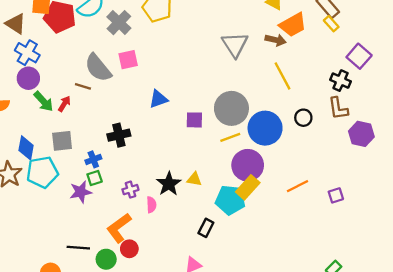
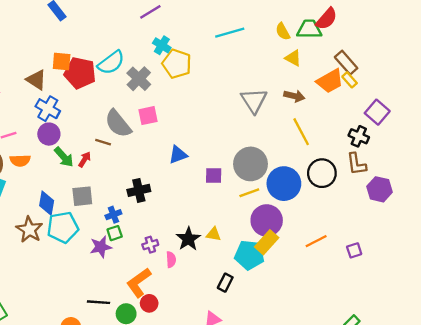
orange trapezoid: (293, 25) -> (330, 81), moved
black circle: (303, 118) -> (322, 173), size x1.6

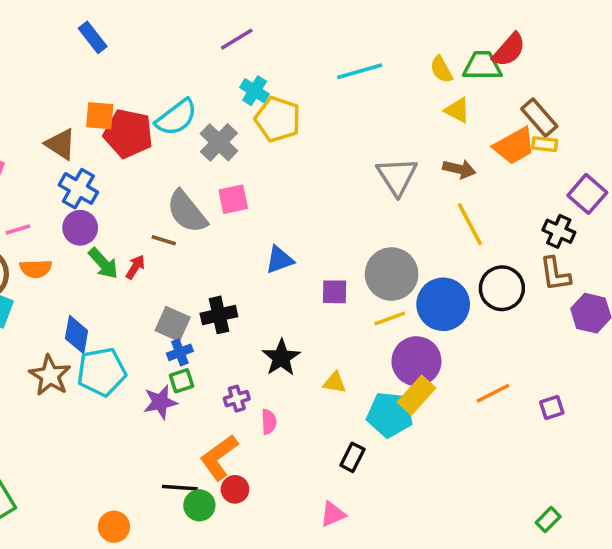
yellow rectangle: (350, 80) -> (545, 144), turned -42
gray square: (82, 196) -> (173, 324), moved, turned 30
black star: (188, 239) -> (281, 358), moved
black line: (98, 302) -> (180, 488), moved

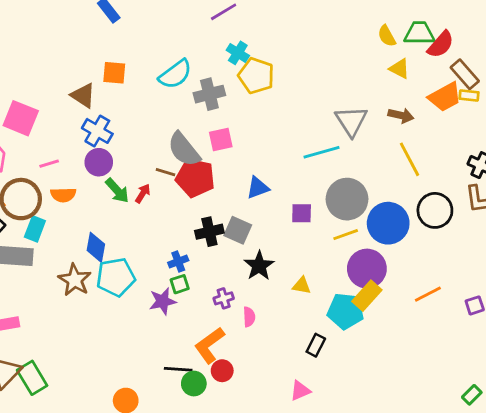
red semicircle: (509, 50) -> (441, 44), moved
cyan line: (360, 71) -> (321, 152), moved
red pentagon: (128, 133) -> (195, 178), moved
gray cross: (219, 142) -> (209, 94), turned 32
gray square: (173, 324) -> (238, 230), moved

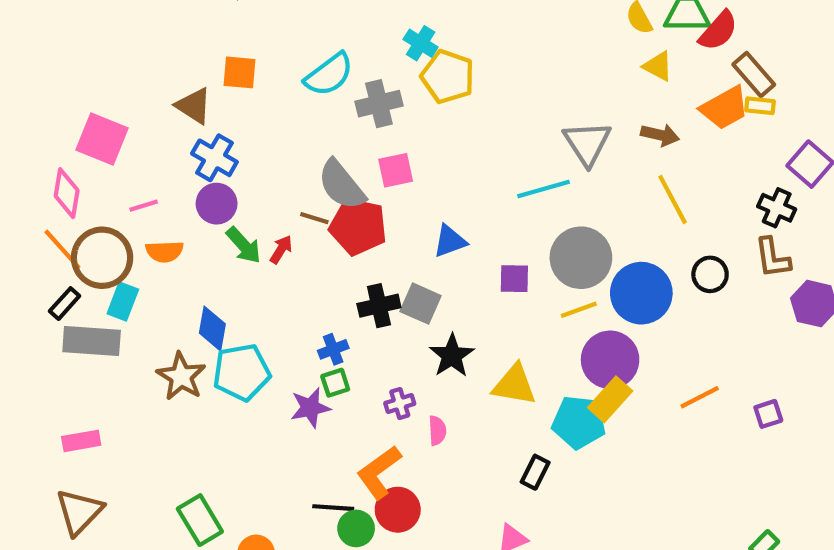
black circle: (435, 210) -> (710, 274), size x0.7
yellow triangle: (302, 286) -> (514, 385), size x1.6
red circle: (222, 371) -> (398, 510), size x1.4
green rectangle: (32, 378) -> (200, 520), moved

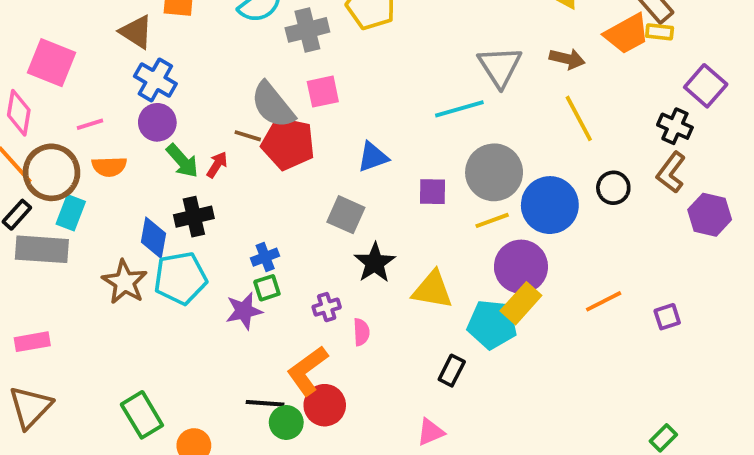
brown L-shape: (772, 258) -> (671, 172), turned 45
black cross: (379, 306) -> (194, 217), moved

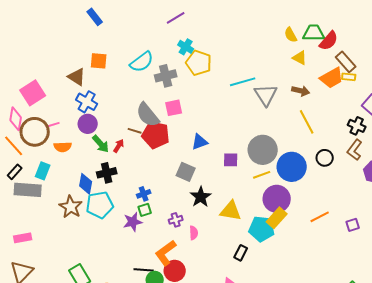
pink square: (51, 63) -> (33, 93), turned 35
cyan line: (459, 109) -> (243, 82), moved
brown circle: (51, 172) -> (35, 132), moved

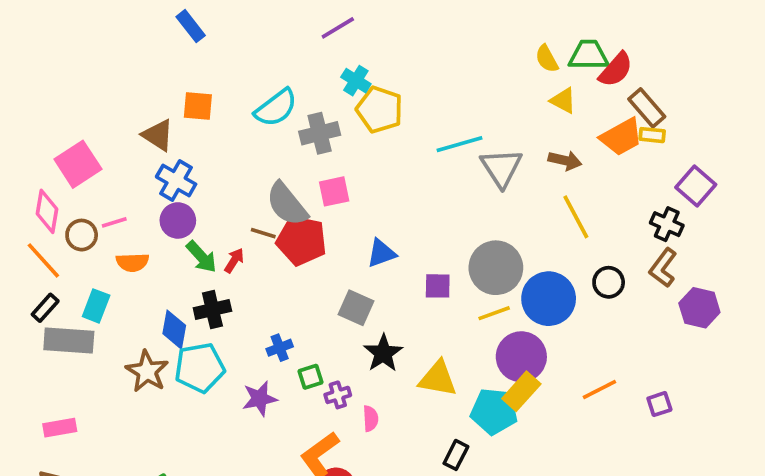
brown circle: (35, 132) -> (82, 235), size x0.6
green square: (145, 210) -> (311, 377), moved

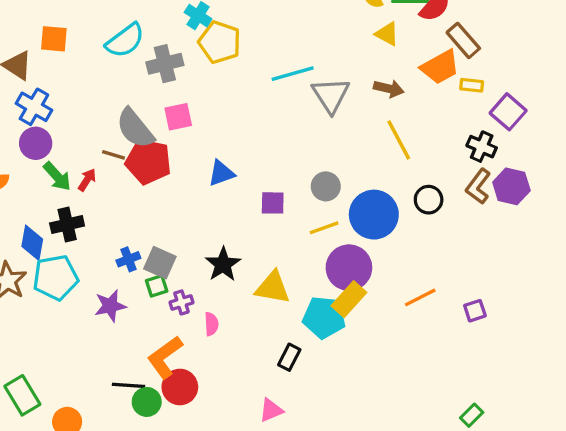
yellow rectangle: (652, 135) -> (472, 85), moved
gray circle: (496, 268) -> (326, 186), size x0.6
gray square: (356, 308) -> (160, 263), moved
purple hexagon: (699, 308) -> (511, 186), moved

